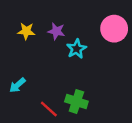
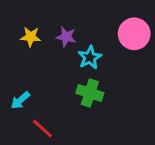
green cross: (76, 101) -> (90, 93), moved
red line: (49, 109) -> (42, 128), moved

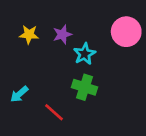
purple star: (66, 37) -> (62, 34), turned -30
red line: (42, 128) -> (54, 112), moved

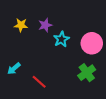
pink circle: (126, 32) -> (92, 43), moved
green cross: (85, 87) -> (87, 73), moved, turned 36

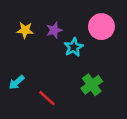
pink circle: (92, 43) -> (101, 27), moved
green cross: (87, 73) -> (92, 85), moved

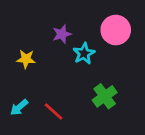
yellow star: (25, 30) -> (26, 59), moved
cyan arrow: (17, 82) -> (19, 107), moved

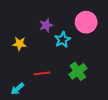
cyan arrow: (19, 107) -> (17, 89), moved
red line: (54, 111) -> (42, 73), moved, turned -49

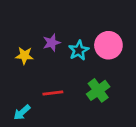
pink circle: (86, 22) -> (108, 45), moved
purple star: (46, 25) -> (52, 43), moved

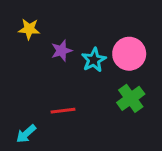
yellow star: (24, 56) -> (29, 29), moved
green cross: (98, 90) -> (131, 98), moved

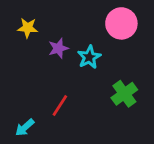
pink circle: (129, 54) -> (121, 23), moved
red line: (63, 111) -> (60, 105), turned -50

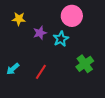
pink circle: (121, 23) -> (72, 16), moved
cyan arrow: (25, 127) -> (13, 69), moved

